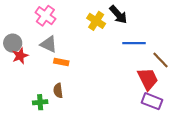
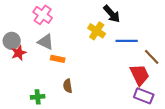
yellow cross: (96, 21) -> (97, 31), moved
brown semicircle: (58, 91) -> (68, 86), moved

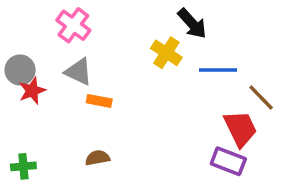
brown semicircle: (68, 86) -> (97, 158), moved, turned 88
purple rectangle: (144, 96) -> (228, 161), moved
green cross: (38, 97) -> (23, 166), moved

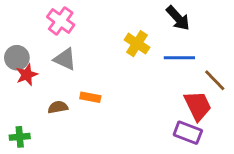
black arrow: (192, 24) -> (178, 18), moved
orange rectangle: (99, 101) -> (90, 97), moved
brown semicircle: (97, 158) -> (58, 107), moved

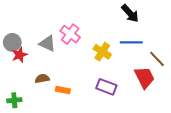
pink cross: (61, 21) -> (70, 34), moved
yellow cross: (137, 44) -> (102, 52), moved
orange rectangle: (90, 97) -> (63, 90), moved
purple rectangle: (188, 133) -> (106, 87), moved

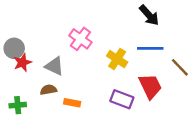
gray triangle: (47, 43) -> (54, 66), moved
red trapezoid: (145, 78) -> (150, 86), moved
green cross: (14, 100) -> (18, 105), moved

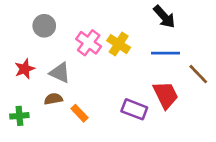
gray circle: (14, 48) -> (44, 26), moved
yellow cross: (117, 59) -> (119, 44), moved
orange rectangle: (72, 103) -> (79, 113), turned 35

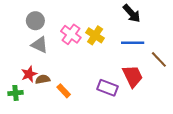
red star: (25, 69) -> (29, 74), moved
gray triangle: (60, 73) -> (40, 45), moved

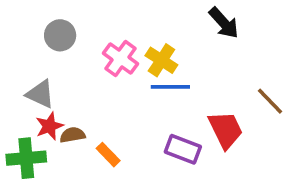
blue line: (133, 43) -> (170, 87), moved
gray triangle: (40, 45) -> (40, 94), moved
green cross: (15, 93) -> (26, 158), size x1.5

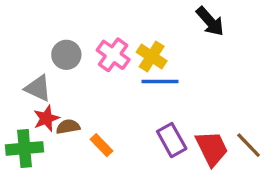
gray circle: (60, 35) -> (66, 55), moved
brown line: (270, 101) -> (249, 145), moved
red trapezoid: (226, 130) -> (212, 148), moved
purple rectangle: (183, 149) -> (172, 140), turned 40

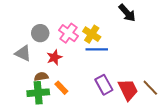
red star: (46, 118) -> (54, 57), moved
green cross: (25, 148) -> (38, 93), moved

